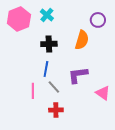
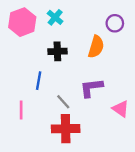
blue line: (46, 69) -> (39, 81), moved
pink line: (33, 91) -> (21, 110), moved
red cross: (56, 110) -> (66, 129), size x1.6

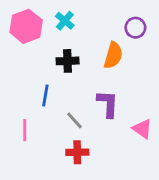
purple L-shape: (91, 88) -> (108, 104), turned 100
red cross: (66, 129) -> (77, 152), size x0.7

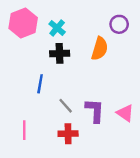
cyan cross: (65, 21) -> (57, 28), moved
purple L-shape: (108, 104) -> (95, 111), moved
pink line: (25, 130) -> (24, 130), moved

